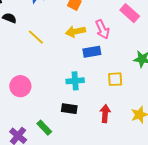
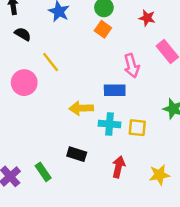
yellow arrow: (75, 31) -> (81, 108), moved
cyan cross: (75, 81) -> (110, 124), moved
pink circle: (20, 86) -> (24, 83), moved

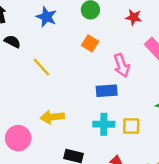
orange square: (103, 29) -> (90, 43), moved
pink circle: (24, 83) -> (18, 138), moved
yellow arrow: (81, 108) -> (52, 117), moved

